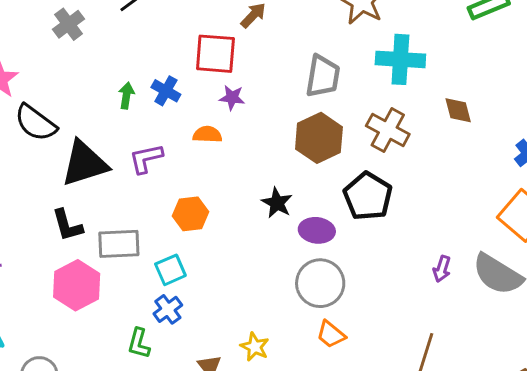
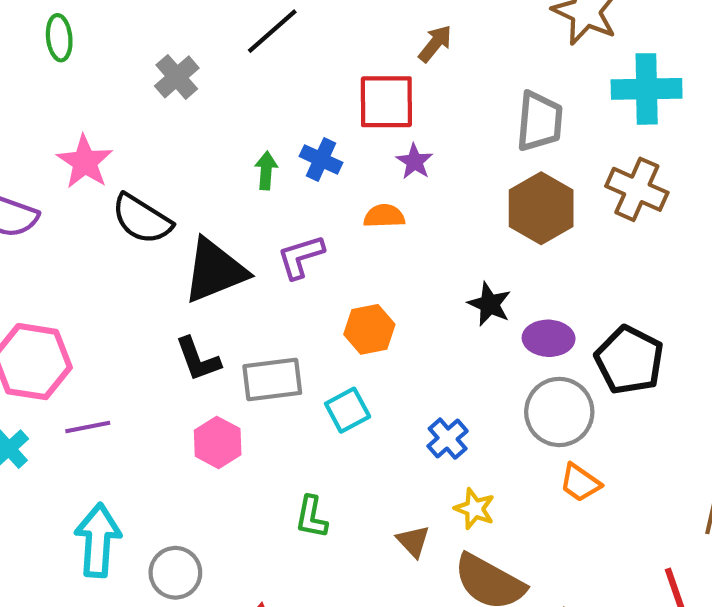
purple star: (232, 98) -> (415, 161), turned 30
black pentagon: (368, 196) -> (629, 360), moved
pink hexagon: (77, 285) -> (218, 442), size x0.7
blue cross: (168, 309) -> (448, 439), moved

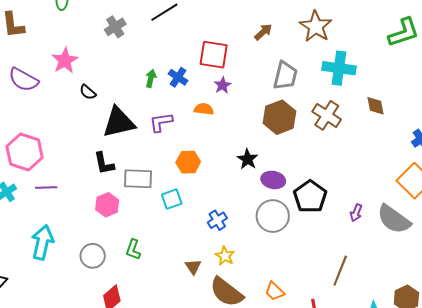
brown arrow: (435, 44) -> (263, 32), moved
black semicircle: (142, 219) -> (88, 92), size x0.6
orange trapezoid: (580, 483) -> (275, 291), moved
green L-shape: (311, 517) -> (133, 250), moved
gray circle: (175, 573) -> (93, 256), moved

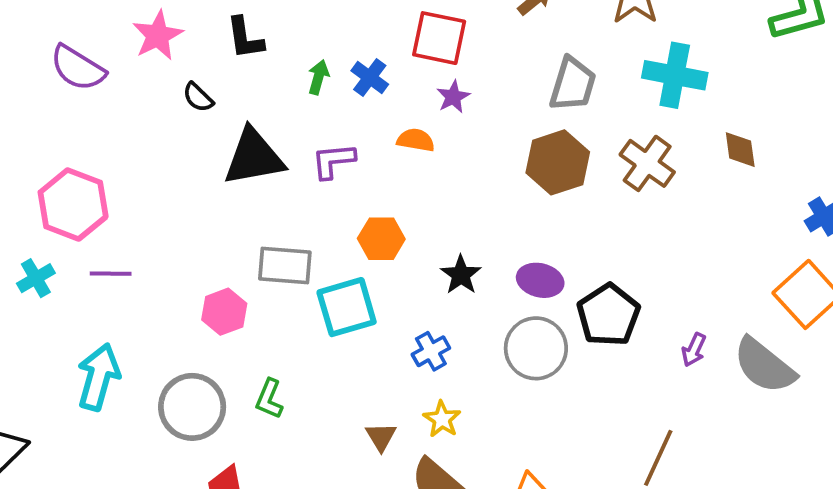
black star: (248, 159) -> (461, 275), moved
black L-shape: (104, 163) -> (245, 38), moved
cyan square: (172, 199) -> (347, 307), size x1.5
gray circle: (93, 256) -> (192, 407), size x1.4

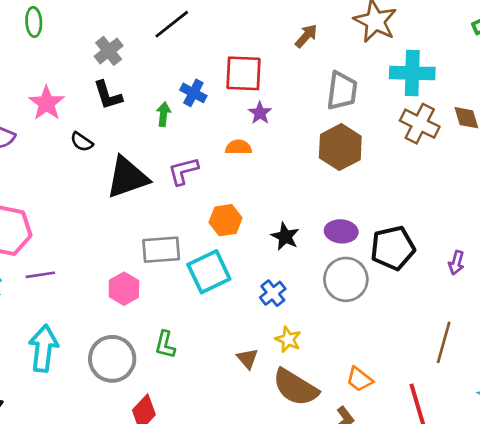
blue cross: (370, 78) -> (193, 93), moved
brown cross: (647, 163) -> (420, 124), moved
black pentagon: (608, 315) -> (393, 248), turned 30

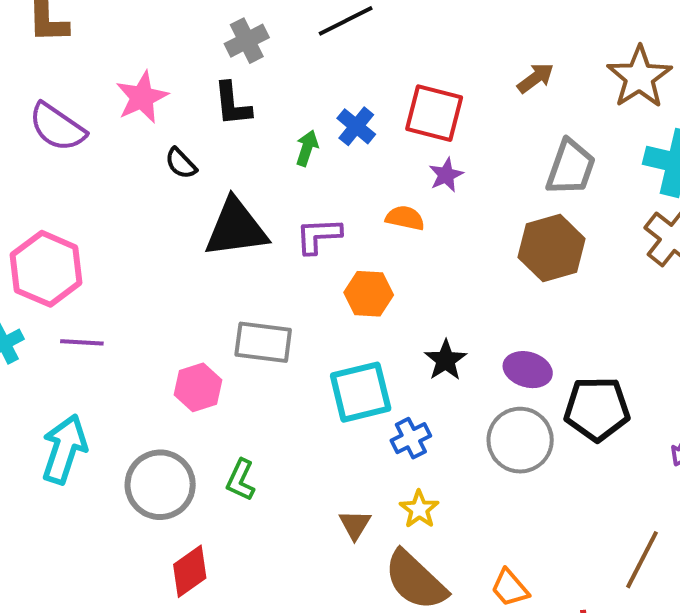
orange hexagon: (226, 220) -> (369, 294), moved
cyan square: (209, 272) -> (361, 392), moved

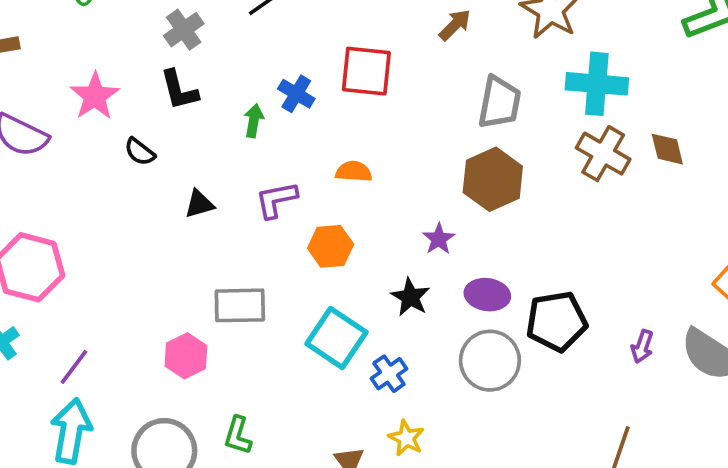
purple star: (446, 175) -> (439, 239), moved
black triangle: (236, 228) -> (199, 204), size x0.5
purple line: (82, 342) -> (74, 367), moved, turned -48
cyan square: (361, 392) -> (336, 338), turned -34

